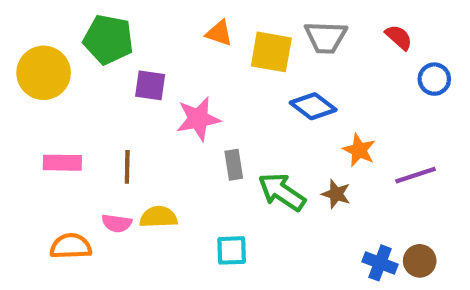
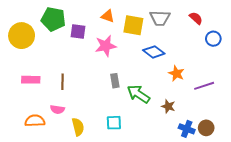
purple square: (150, 85) -> (78, 31), moved
pink star: (198, 119) -> (106, 46), moved
brown star: (336, 194) -> (168, 106), moved
yellow semicircle: (159, 217) -> (78, 127), moved, turned 78

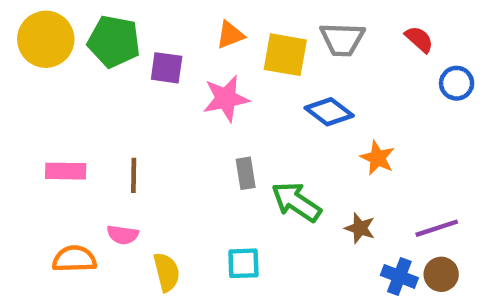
orange triangle: (108, 16) -> (230, 35), turned -40
yellow circle: (22, 36) -> (46, 39), moved
purple line: (204, 86) -> (437, 228), moved

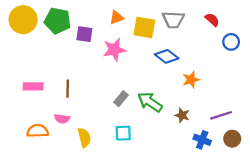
orange star: (377, 158) -> (191, 80), turned 30
gray rectangle: (246, 173) -> (121, 99), moved, turned 48
brown circle: (441, 274) -> (232, 139), moved

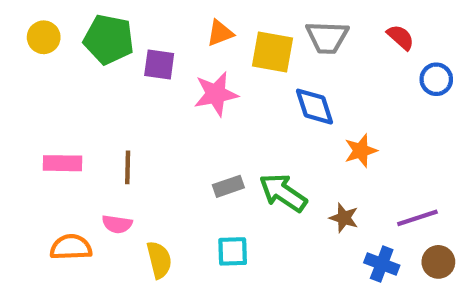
yellow circle: (23, 20) -> (44, 37), size x0.6
blue diamond: (167, 56) -> (315, 107), turned 35
gray rectangle: (121, 99) -> (228, 186), turned 32

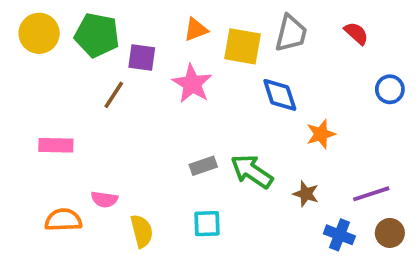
yellow circle: (44, 37) -> (39, 33), size x1.4
gray trapezoid: (327, 37) -> (291, 33), turned -78
blue circle: (436, 79) -> (390, 89), moved
pink star: (216, 94) -> (192, 84), turned -30
brown line: (128, 167) -> (114, 95), moved, turned 32

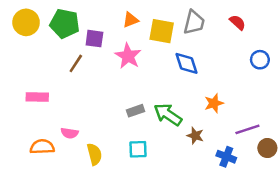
orange star: (321, 134) -> (214, 103), moved
brown star: (306, 194) -> (195, 136), moved
brown circle: (390, 233) -> (267, 148), moved

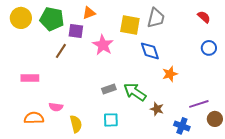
orange triangle: (131, 20) -> (89, 13), moved
red semicircle: (238, 22) -> (204, 17), moved
orange star: (214, 103) -> (170, 74), moved

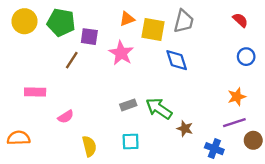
orange triangle: (89, 13) -> (127, 19), moved
orange star: (170, 74) -> (237, 97), moved
pink semicircle: (56, 107) -> (66, 117), moved, turned -40
orange semicircle: (34, 118) -> (19, 138), moved

